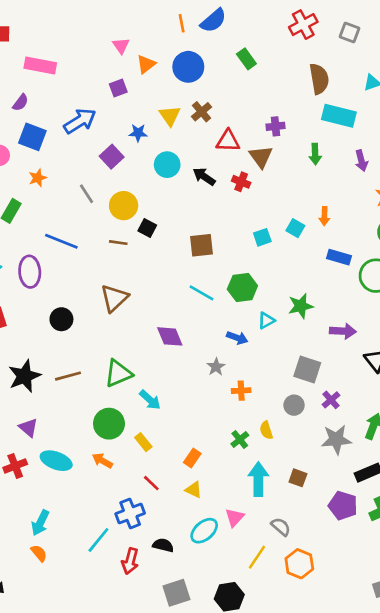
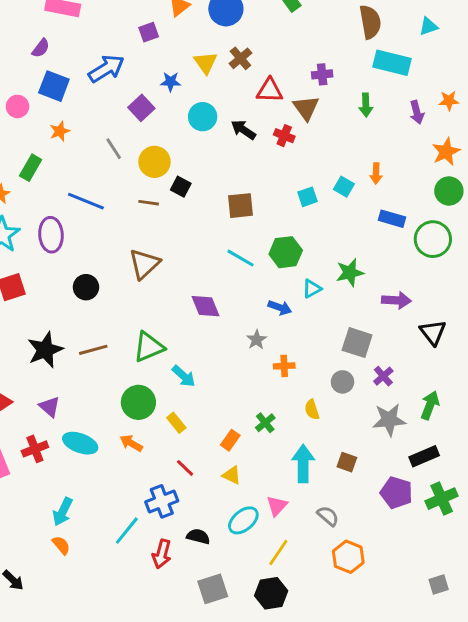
green cross: (240, 439) -> (265, 423), moved
yellow line: (257, 557) -> (278, 552), moved

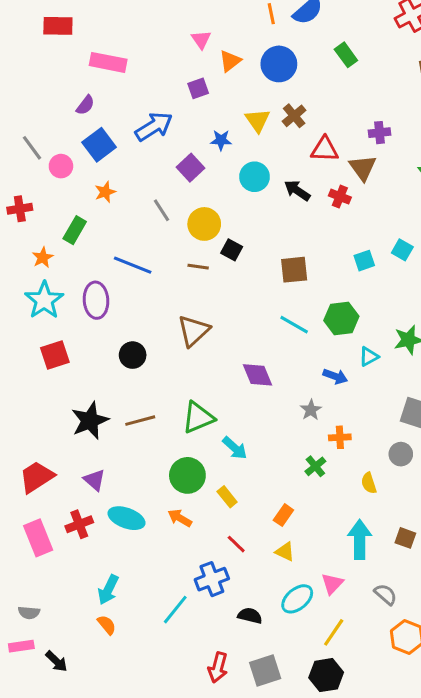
blue square: (54, 86) -> (99, 145), turned 32
green cross: (265, 423) -> (315, 466), moved
red arrow: (162, 554) -> (218, 667), moved

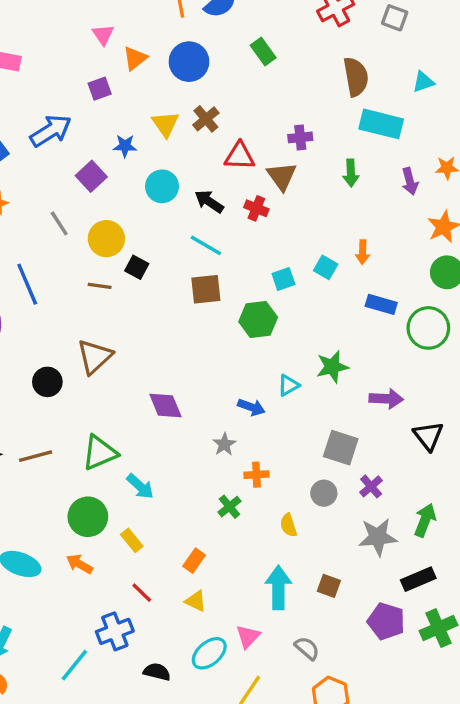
blue line: (133, 265) -> (27, 284), turned 45
green hexagon: (341, 318) -> (258, 320), moved
cyan line: (294, 325) -> (206, 245), moved
black circle: (133, 355) -> (47, 382), moved

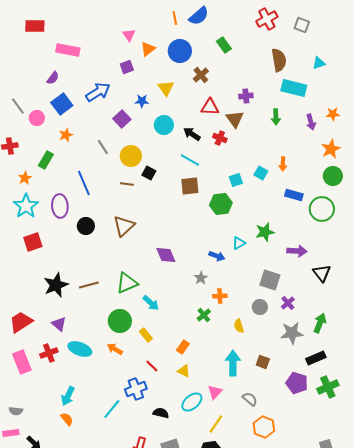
brown cross: (206, 119) -> (201, 75), moved
black circle: (47, 382) -> (86, 226), moved

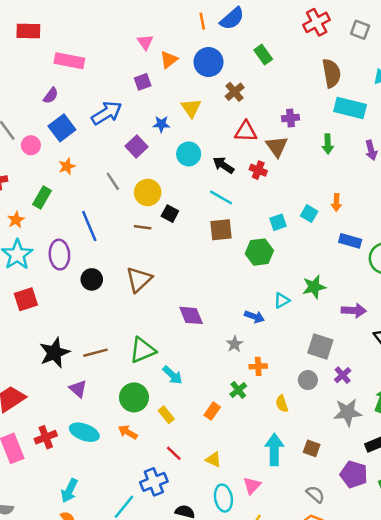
purple triangle: (59, 324) -> (78, 389), moved
orange rectangle: (183, 347) -> (212, 411), moved
gray semicircle: (250, 399) -> (315, 494), moved
cyan ellipse: (192, 402) -> (223, 498), turned -60

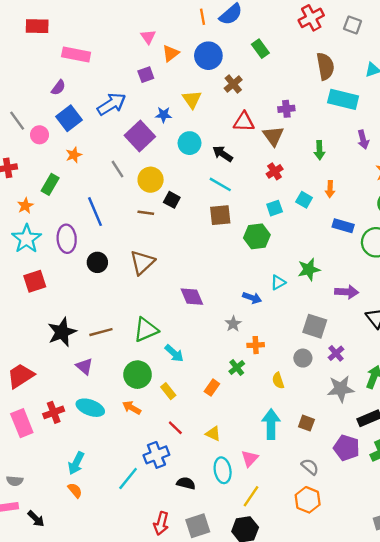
green arrow: (328, 144) -> (319, 150), moved
purple square: (136, 147) -> (140, 136), size x1.4
red cross: (258, 170) -> (275, 171), moved, turned 35

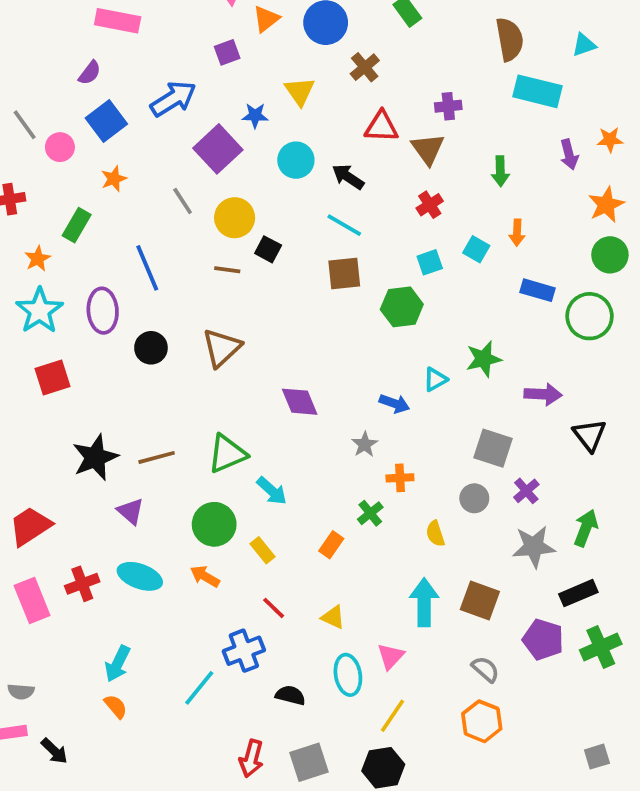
brown square: (306, 423) -> (480, 600), size x1.5

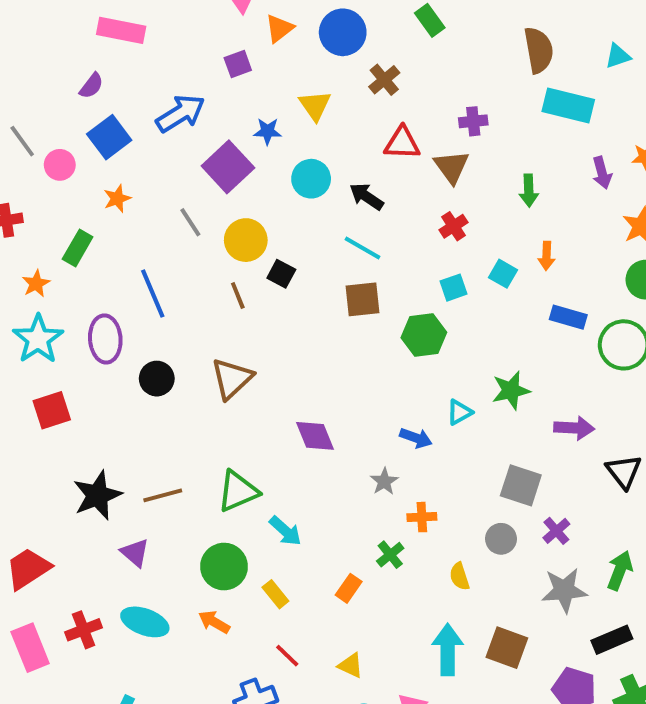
brown line: (227, 270) -> (238, 295), turned 60

